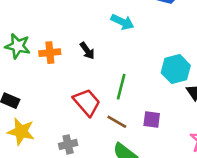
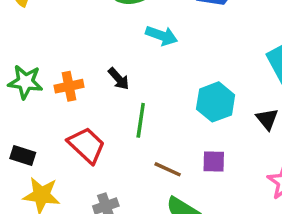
cyan hexagon: (176, 69) -> (216, 102), moved
green line: (121, 87) -> (141, 120), moved
red trapezoid: (87, 102) -> (87, 145), moved

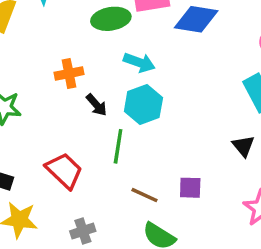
orange cross: (69, 86) -> (69, 73), moved
cyan hexagon: (216, 102) -> (143, 105), moved

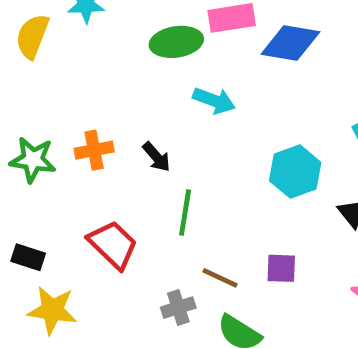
orange cross: (69, 73) -> (94, 150), moved
cyan hexagon: (143, 105) -> (295, 172), moved
gray cross: (83, 231) -> (178, 308), moved

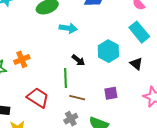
black arrow: (156, 157) -> (78, 60), moved
brown line: (220, 278) -> (77, 98), moved

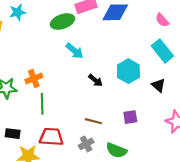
cyan arrow: (68, 28) -> (75, 51), moved, turned 30
green line: (66, 78) -> (42, 104), moved
red trapezoid: (38, 98) -> (51, 137), moved, turned -30

